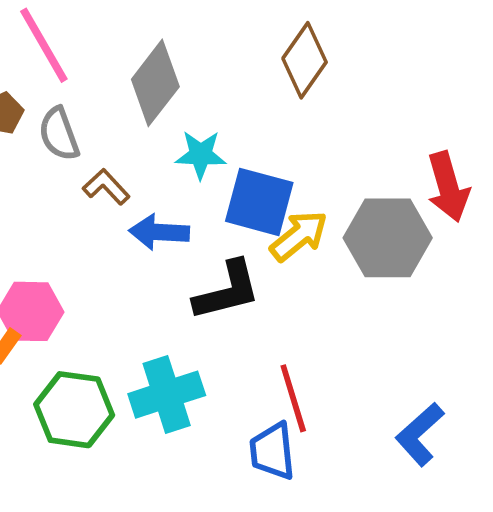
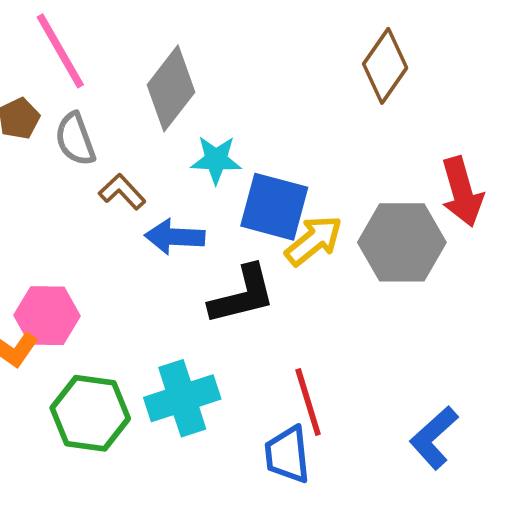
brown diamond: (305, 60) -> (385, 66), moved

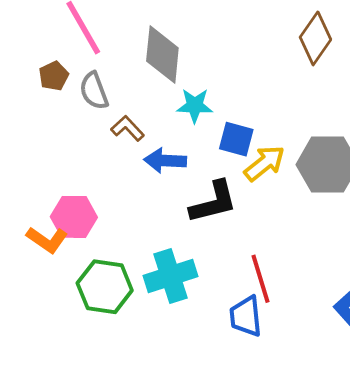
gray diamond: (171, 88) -> (162, 55), turned -32
blue square: (274, 207) -> (236, 139), size x0.7

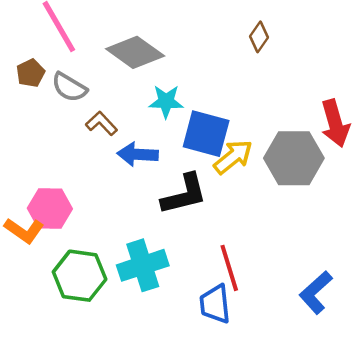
brown diamond: (315, 38) -> (259, 37), moved, size x0.6
gray diamond: (162, 55) -> (135, 52), turned -60
gray semicircle: (94, 91) -> (69, 87), turned -39
blue square: (236, 139) -> (206, 134), size x1.4

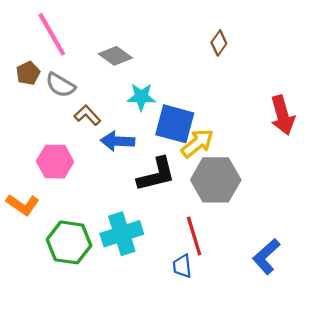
gray diamond: (135, 52) -> (115, 56), size x0.7
gray hexagon: (294, 158) -> (216, 180), moved
pink hexagon: (50, 209) -> (55, 162), moved
blue trapezoid: (215, 304) -> (182, 266), size x0.7

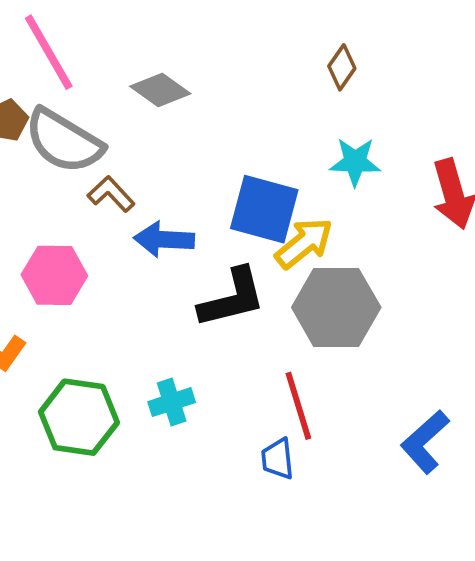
gray semicircle: (60, 85) -> (64, 141), size x1.5
cyan star: (141, 97) -> (355, 162), moved
cyan cross: (122, 234) -> (172, 402), size x0.6

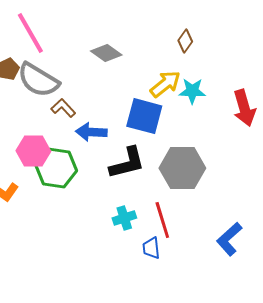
gray diamond: (160, 90) -> (106, 53), moved
yellow arrow: (304, 243) -> (165, 84), moved
cyan cross: (172, 402) -> (124, 218), moved
green hexagon: (79, 417) -> (56, 168), moved

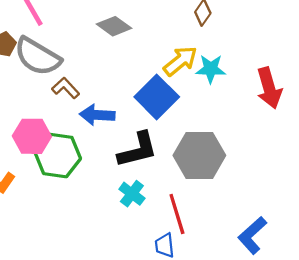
blue square: (144, 116) -> (157, 97), turned 30
cyan cross: (124, 218) -> (132, 194), moved, turned -35

